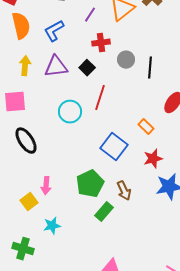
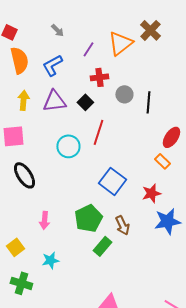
orange rectangle: (146, 127) -> (162, 161), moved
yellow square: (29, 202) -> (15, 247), moved

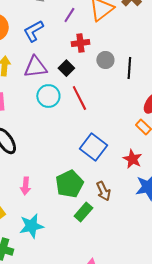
red line: (98, 132) -> (79, 98), turned -45
cyan circle: (68, 146) -> (48, 96), moved
red star: (151, 193) -> (132, 159), turned -30
cyan star: (50, 260) -> (31, 226), size x1.4

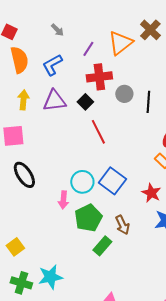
red cross: (80, 43) -> (99, 77), size x1.4
cyan circle: (48, 96) -> (82, 182), moved
pink arrow: (25, 186) -> (63, 200), moved
cyan star: (31, 226) -> (50, 277), moved

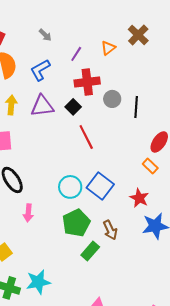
orange triangle: (120, 43) -> (108, 48), size x0.6
pink arrow: (63, 200) -> (28, 213), moved

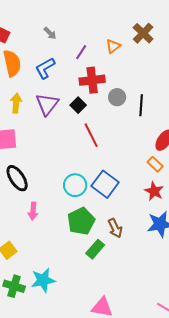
purple triangle: (42, 106) -> (47, 104), turned -45
red star: (139, 198) -> (154, 191), moved

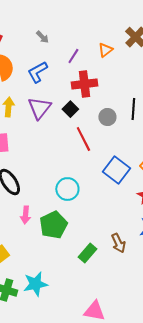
gray circle: (117, 97) -> (107, 117), moved
blue square: (105, 184) -> (116, 170), moved
green pentagon: (81, 221) -> (53, 225), moved
brown arrow: (115, 228) -> (118, 243), moved

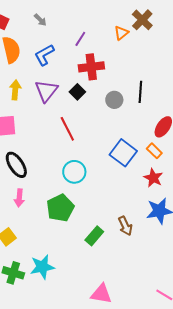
gray arrow: (42, 37) -> (40, 20), moved
orange triangle: (105, 50) -> (121, 33), moved
red line: (83, 139) -> (67, 129), moved
pink arrow: (25, 215) -> (19, 198), moved

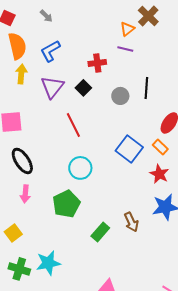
purple line: (80, 39) -> (125, 49), moved, turned 70
red cross: (91, 67) -> (97, 63), size x0.7
yellow arrow: (15, 90) -> (21, 74), moved

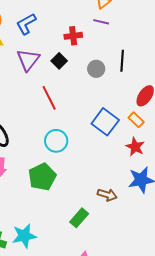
brown arrow: (131, 222) -> (107, 195), turned -48
green rectangle: (100, 232) -> (79, 218), moved

